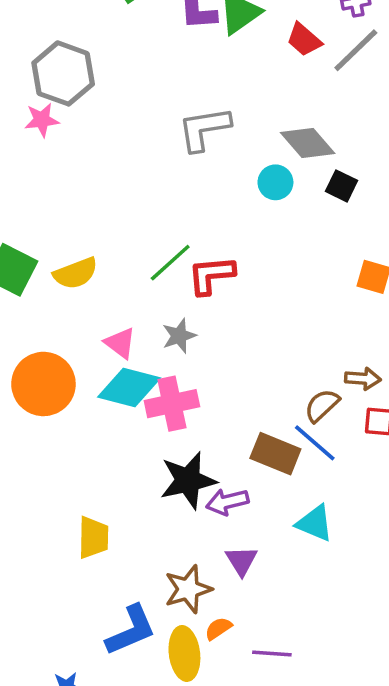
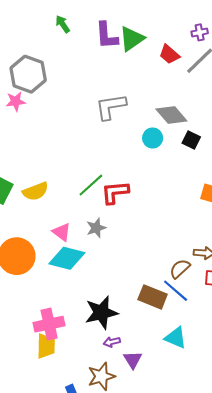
pink cross: (172, 404) -> (49, 324), moved
purple arrow: (227, 502) -> (112, 342), moved, size x0.7

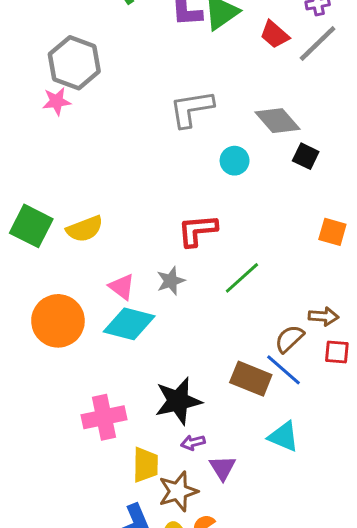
cyan circle: (153, 138) -> (235, 161), moved
green line: (91, 185) -> (242, 278), moved
yellow trapezoid: (46, 346) -> (146, 465), moved

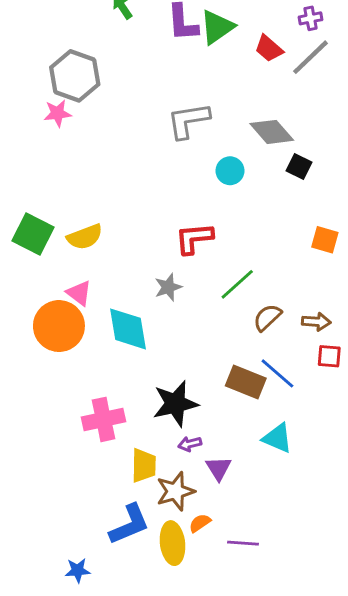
pink triangle: (122, 287) -> (79, 293), moved
cyan diamond: (129, 324) -> (128, 329), turned 66
brown semicircle: (289, 339) -> (267, 317), moved

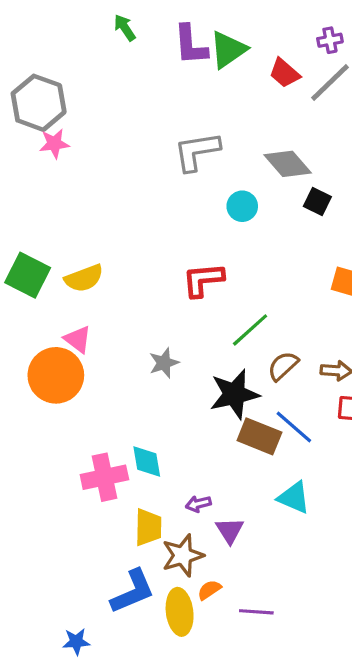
gray hexagon: (75, 76) -> (39, 103), moved
gray star: (168, 287) -> (164, 363), moved
cyan diamond: (128, 329) -> (147, 461), moved, size x0.7
black star: (175, 404) -> (234, 394), moved

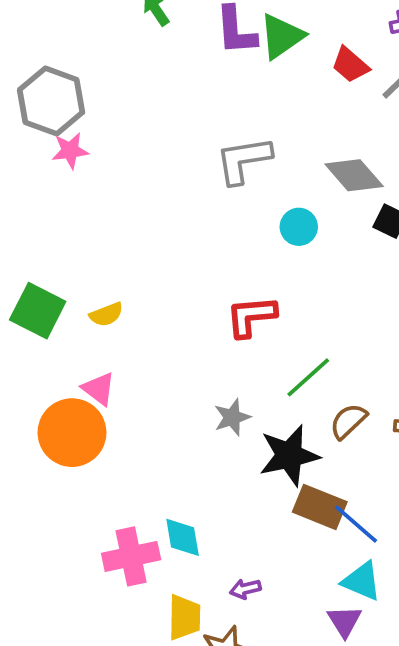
yellow semicircle: (84, 278) -> (106, 314), size x0.7
gray star: (164, 363) -> (232, 417), moved
blue line: (294, 427) -> (356, 524), moved
purple triangle: (230, 530) -> (344, 621), moved

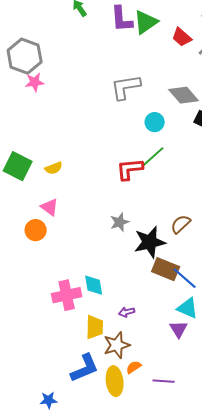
green line: (308, 377) -> (153, 157), moved
orange circle: (72, 433) -> (36, 230), size x0.6

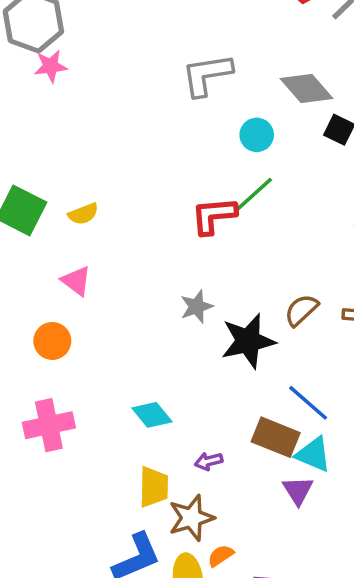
orange circle: (36, 230) -> (52, 341), moved
brown rectangle: (166, 269) -> (276, 437), moved
cyan diamond: (94, 285) -> (152, 415), turned -30
pink cross: (67, 295) -> (49, 425), moved

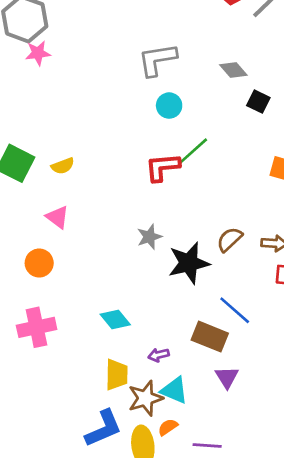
gray diamond: (306, 88) -> (233, 70), size x0.7
cyan circle: (257, 135) -> (169, 106), moved
cyan triangle: (313, 454) -> (174, 390), moved

